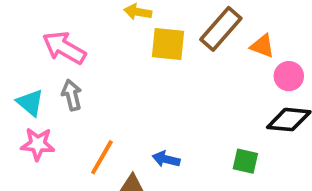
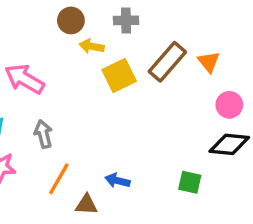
yellow square: (168, 44) -> (119, 76), turned -32
orange triangle: (262, 46) -> (209, 62), moved, turned 30
gray arrow: (72, 95) -> (43, 134), moved

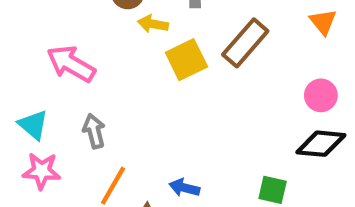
orange triangle: (209, 62) -> (323, 22), moved

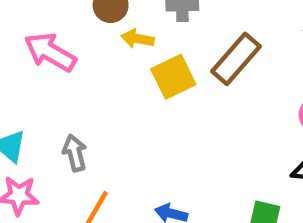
pink arrow: (71, 64) -> (50, 52), moved

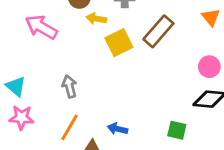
gray arrow: (75, 153) -> (69, 86), moved

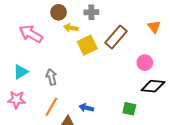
pink circle: (209, 67) -> (145, 63), moved
cyan triangle: (16, 86) -> (21, 72), moved, turned 49

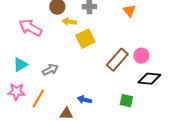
orange triangle: (154, 27) -> (129, 11), moved
brown rectangle: (116, 37) -> (117, 60), moved
gray arrow: (51, 77) -> (50, 70), turned 77
orange line: (51, 107) -> (38, 99), moved

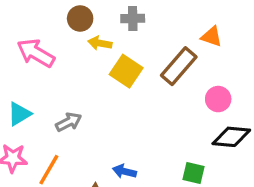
orange triangle: (129, 11) -> (212, 37), moved, turned -32
yellow square: (85, 39) -> (126, 71), turned -30
brown rectangle: (117, 60) -> (179, 66), moved

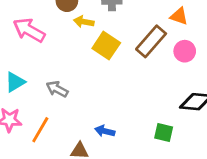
pink circle: (218, 99) -> (185, 51), moved
gray arrow: (69, 122) -> (57, 89), turned -125

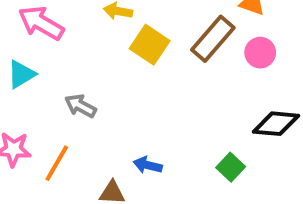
cyan triangle: (15, 82) -> (21, 74), moved
green square: (164, 133) -> (231, 167), turned 30

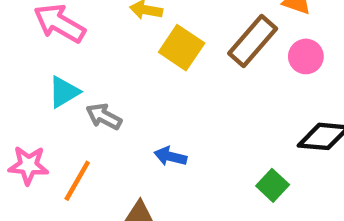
cyan triangle: (21, 74) -> (64, 92), moved
blue arrow: (148, 165) -> (170, 156), moved

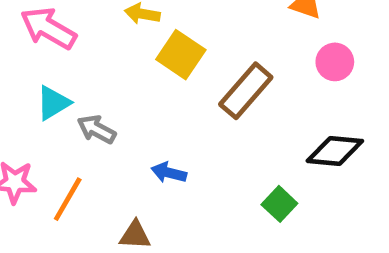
brown rectangle: (253, 41) -> (246, 91), moved
pink circle: (306, 56) -> (335, 62), moved

